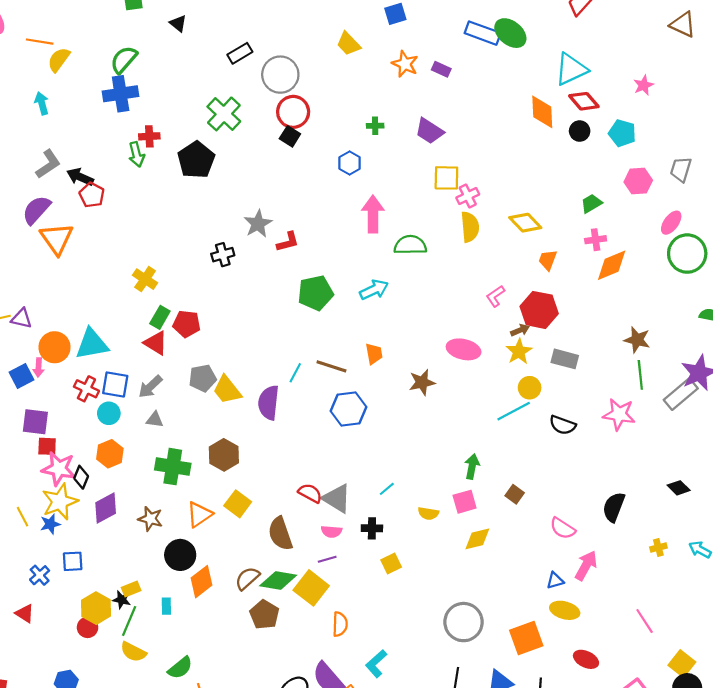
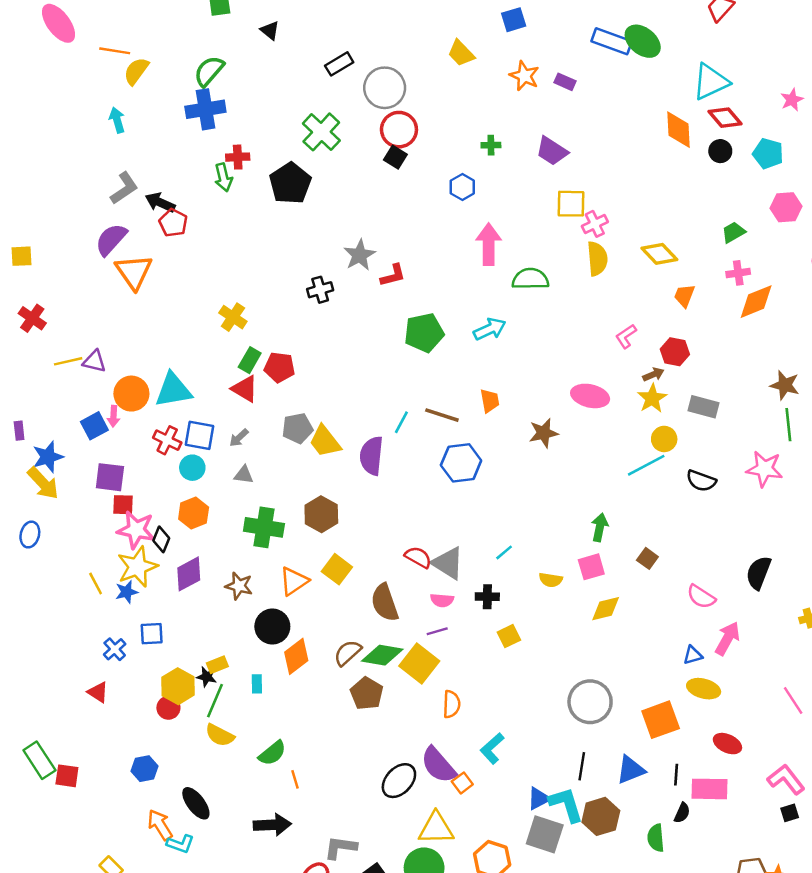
red hexagon: (539, 310) -> (675, 352), size x0.7
gray arrow: (150, 387) -> (239, 438), size x0.7

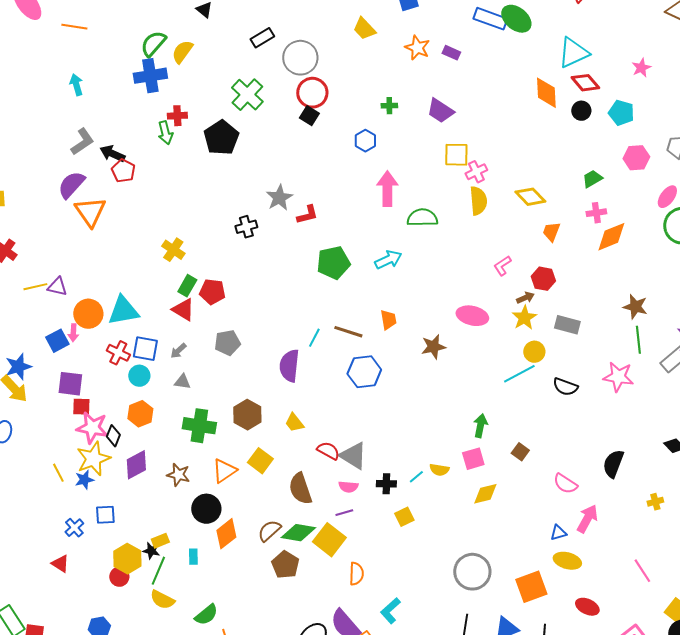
yellow semicircle: (136, 71) -> (182, 52), moved
yellow trapezoid: (325, 441) -> (294, 423), moved, size x0.7
cyan line: (504, 552) -> (416, 477), moved

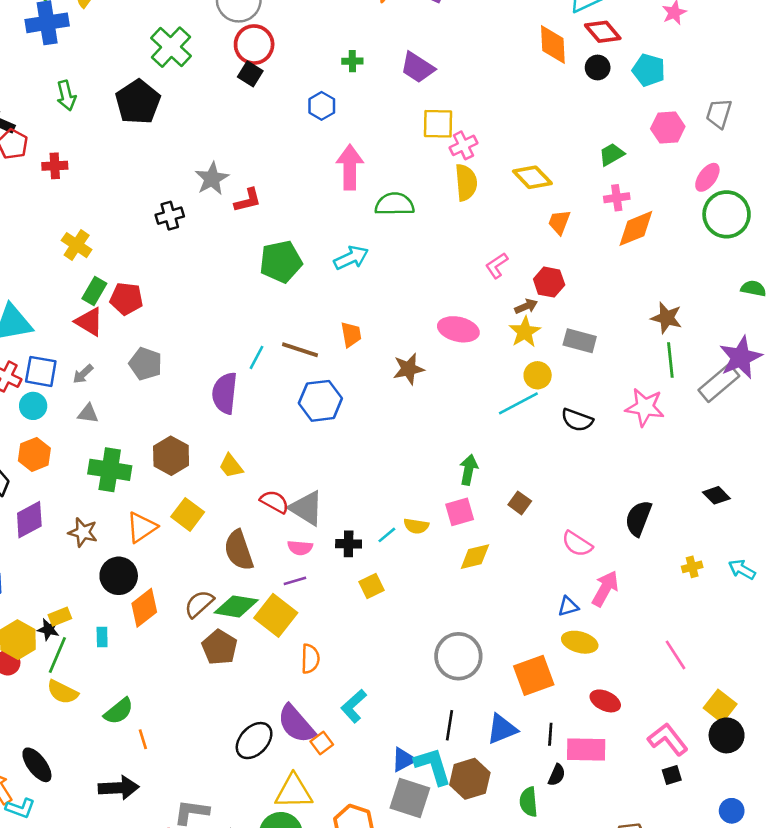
red cross: (177, 116) -> (55, 166), moved
gray pentagon: (227, 343) -> (145, 364), turned 30

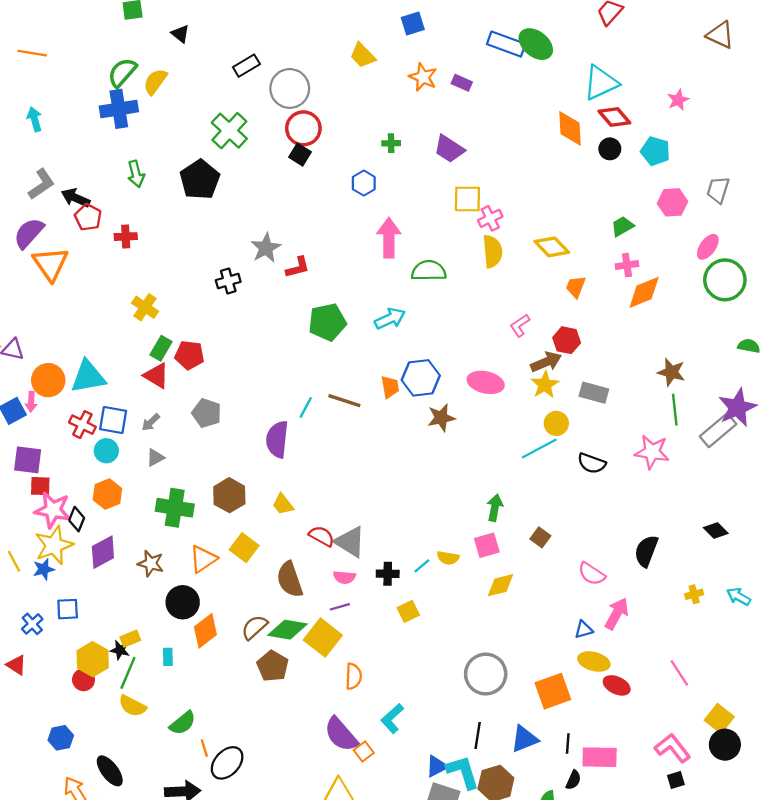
brown arrow: (526, 306) -> (546, 362), size x1.5
blue hexagon: (320, 401) -> (421, 378), moved
gray triangle: (88, 414) -> (155, 458), turned -36
red ellipse: (605, 701) -> (617, 685), moved
black ellipse: (254, 741) -> (227, 763), moved

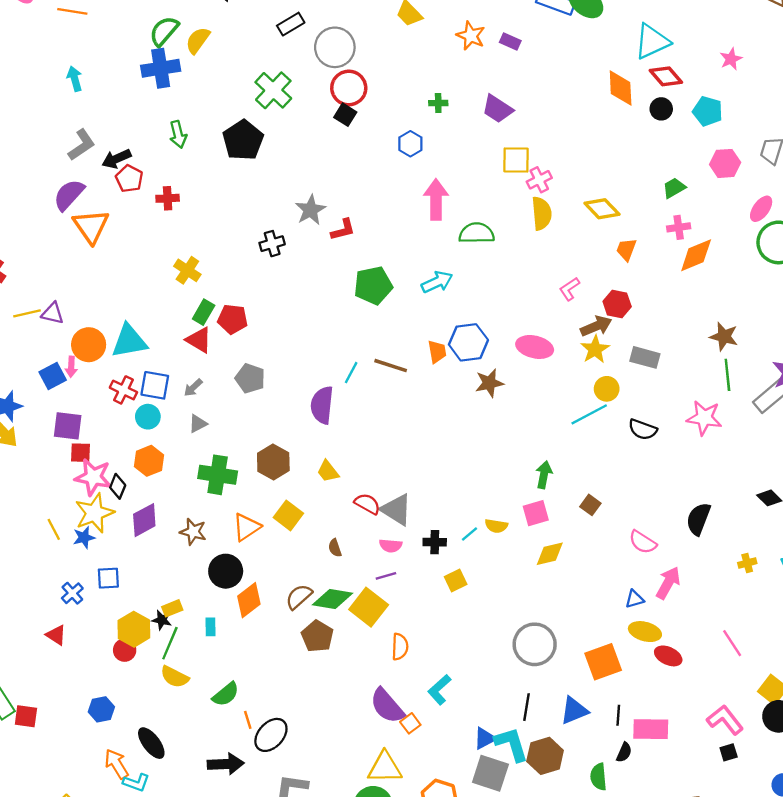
black arrow: (76, 198) -> (116, 159), turned -48
brown semicircle: (290, 579) -> (335, 548), size x0.5

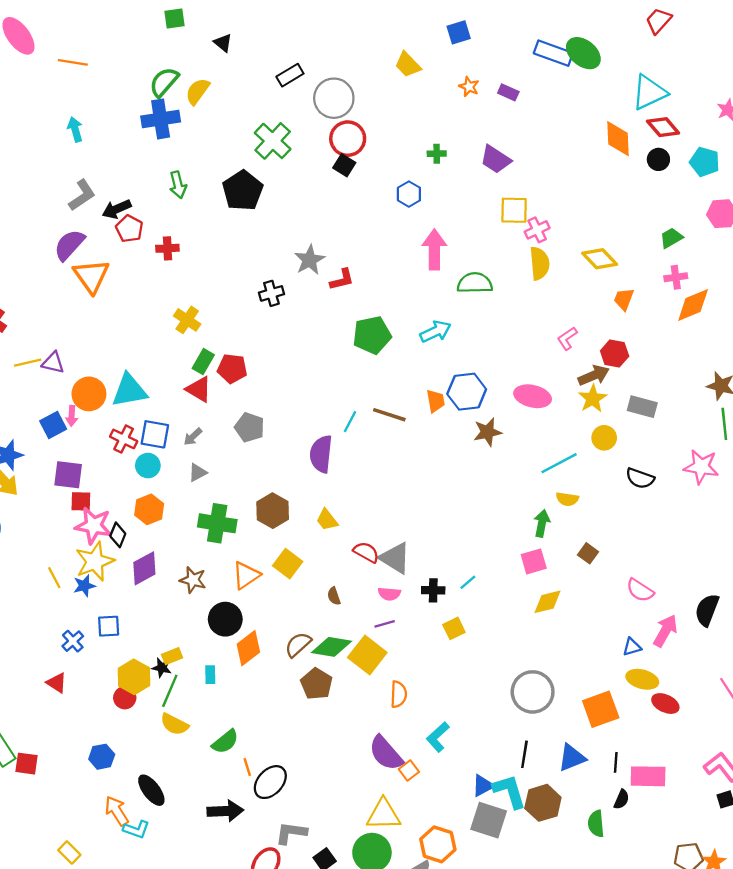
orange star: (471, 36) -> (469, 87), size x0.7
cyan line: (589, 414) -> (559, 463), moved
black semicircle: (698, 519) -> (707, 610), moved
yellow semicircle: (496, 526) -> (567, 499), moved

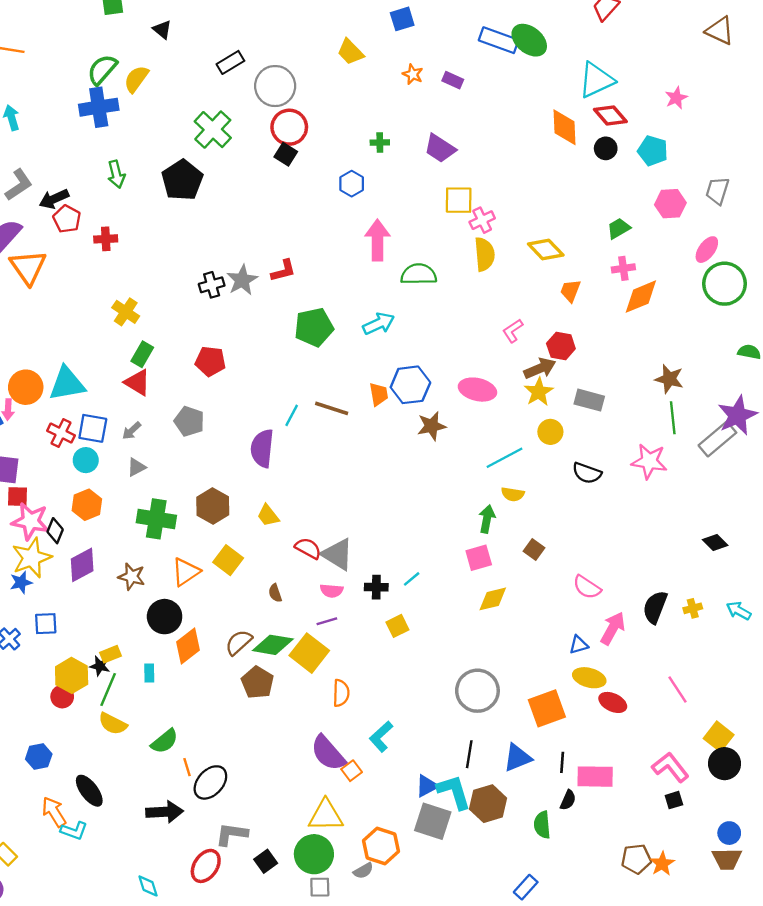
gray star: (310, 260) -> (242, 280), moved
red pentagon: (232, 369) -> (210, 361), moved

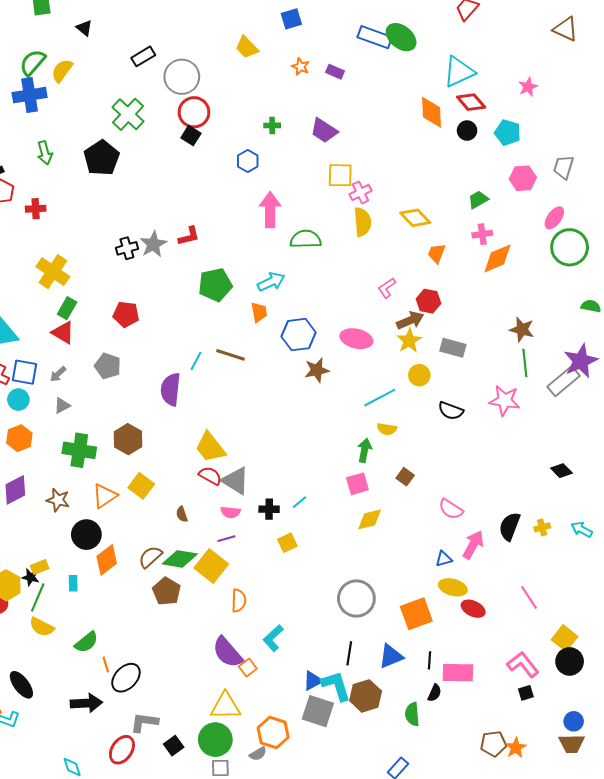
yellow cross: (126, 312) -> (53, 272), size x1.4
orange trapezoid: (379, 394) -> (259, 312), moved
yellow trapezoid: (268, 515) -> (210, 447), moved, size x1.6

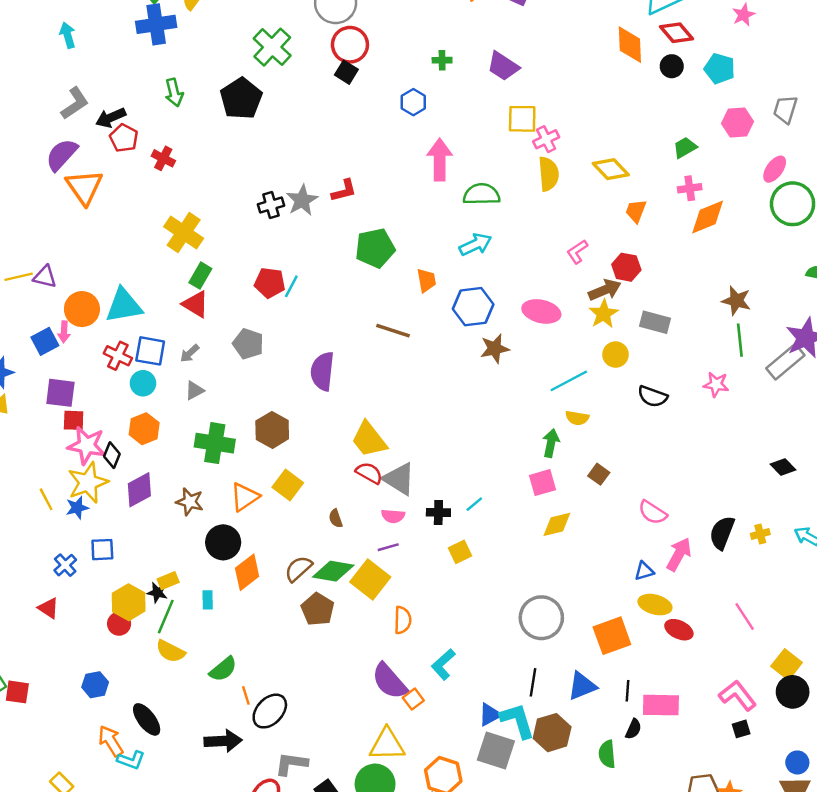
red cross: (36, 209) -> (163, 158), turned 30
cyan arrow: (271, 282) -> (476, 244), moved
cyan line: (196, 361) -> (291, 286), moved
pink star: (505, 401) -> (716, 384), size x0.7

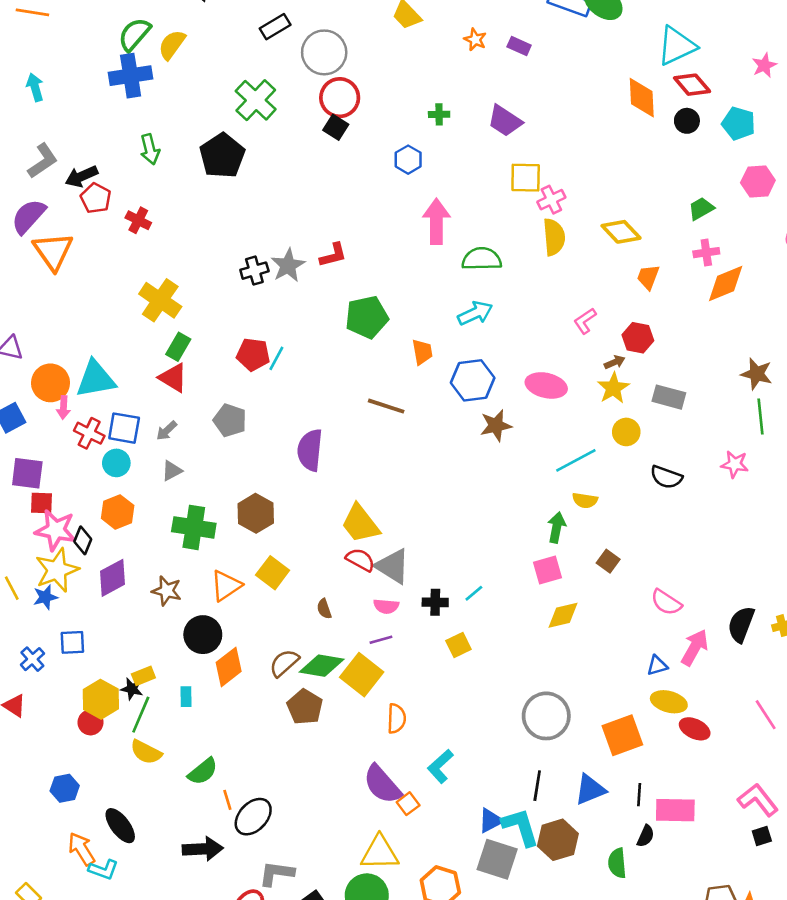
brown arrow: (605, 290) -> (615, 362), size x0.6
pink arrow: (64, 332) -> (63, 407), moved

